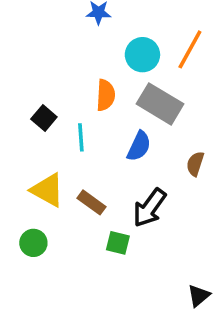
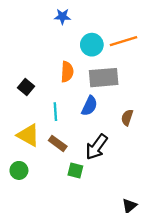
orange line: (190, 49) -> (124, 41), turned 44
gray rectangle: (160, 104) -> (104, 78), turned -36
cyan line: (81, 137) -> (55, 112), moved

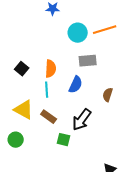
orange semicircle: (67, 72) -> (51, 69), moved
gray rectangle: (104, 78) -> (88, 61), size x0.7

